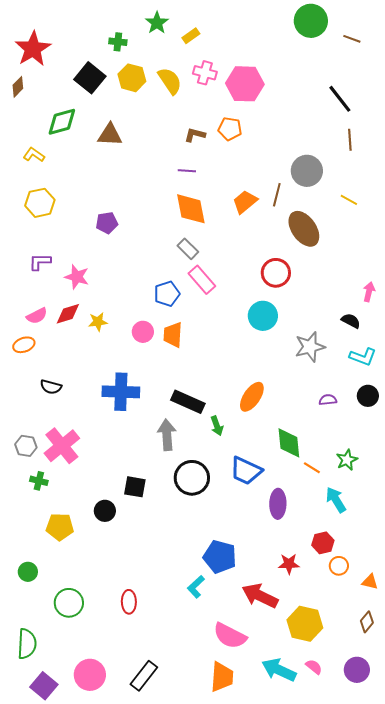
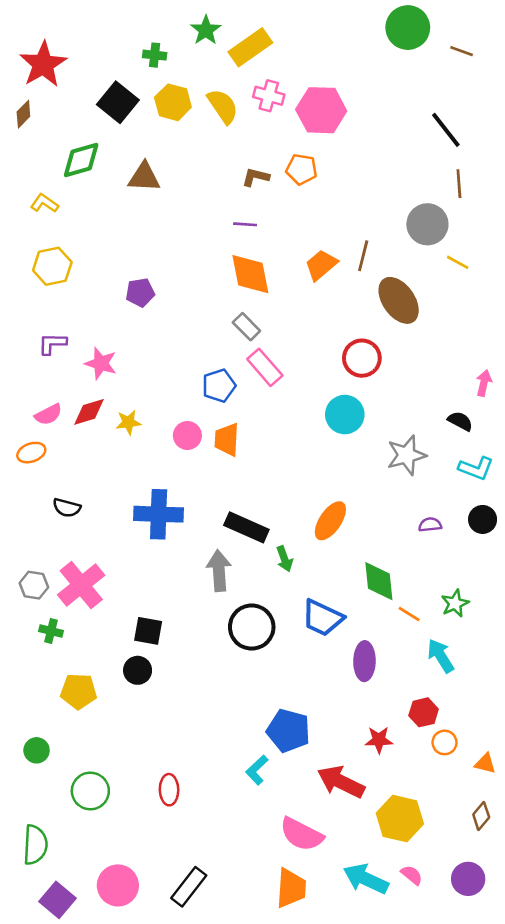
yellow rectangle: (191, 36) -> (250, 47), size x1.8
gray circle: (307, 171) -> (427, 224), moved
black square: (135, 487) -> (148, 631), moved

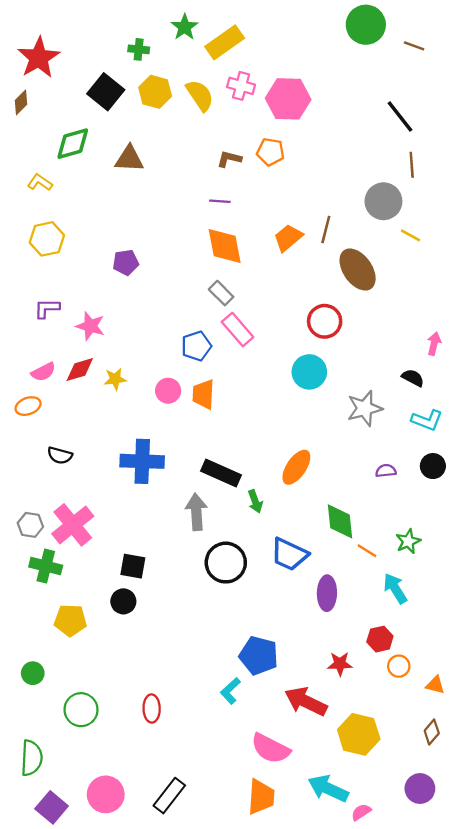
green cross: (51, 631) -> (46, 566), size x1.5
pink semicircle: (412, 875) -> (361, 812), moved, turned -72

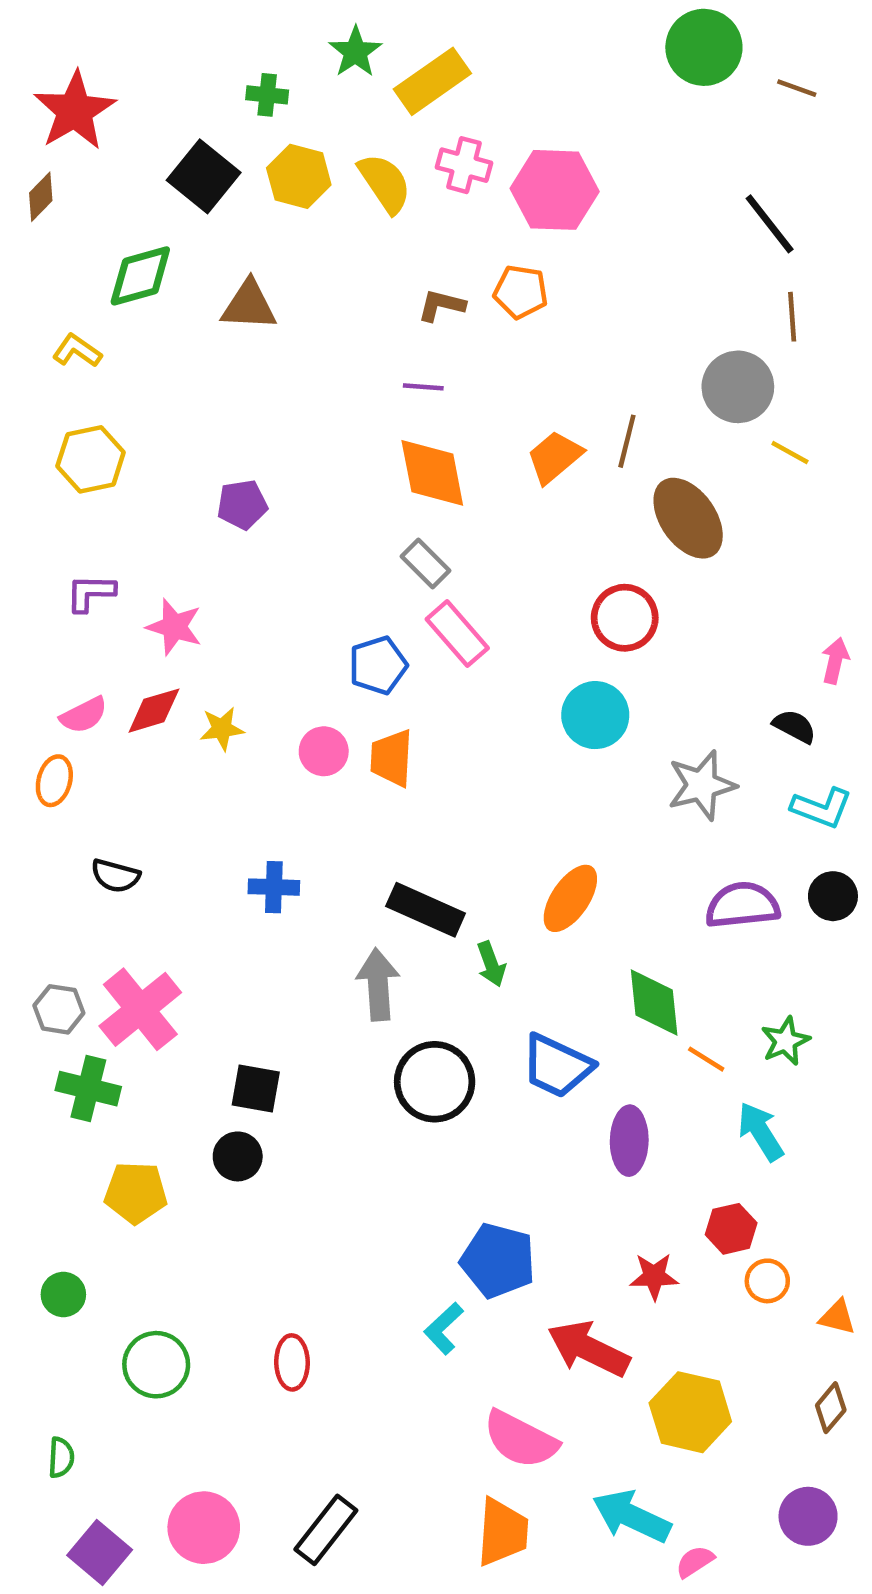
orange ellipse: (28, 406) -> (54, 781), turned -55
blue cross: (142, 461) -> (274, 887), size x0.6
purple semicircle: (386, 471) -> (742, 905), size x1.8
green semicircle: (32, 758) -> (61, 1457), size x0.6

